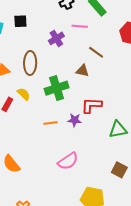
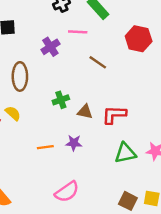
brown triangle: (82, 71) -> (85, 112), moved
green cross: (57, 88) -> (61, 100), moved, size x0.6
red L-shape: (92, 105) -> (114, 115), moved

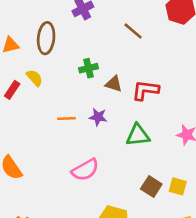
green triangle: (125, 153) -> (138, 135), moved

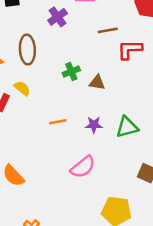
brown line: (133, 31) -> (108, 30), turned -42
red L-shape: (145, 90) -> (130, 50), moved
purple star: (98, 117) -> (94, 125), moved

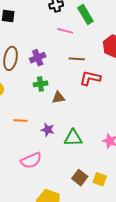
purple cross: (58, 17) -> (38, 58), moved
brown triangle: (97, 83) -> (58, 98), turned -32

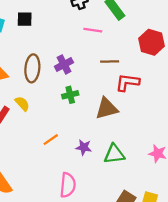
brown triangle: (58, 98) -> (107, 108), moved, size x1.5
orange line: (20, 120) -> (51, 140), turned -32
pink semicircle: (31, 160) -> (68, 185), turned -55

